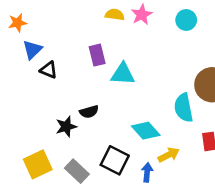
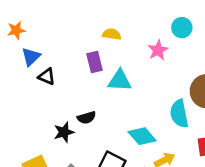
yellow semicircle: (115, 15) -> (112, 34), moved
pink star: (142, 15) -> (158, 50), moved

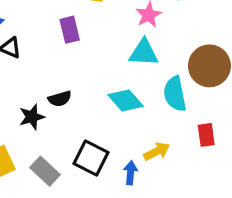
cyan triangle: (120, 81) -> (144, 53), moved
cyan diamond: (142, 136) -> (126, 100), moved

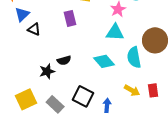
red rectangle: (206, 135) -> (153, 90), moved
yellow arrow: (157, 151) -> (132, 90), moved, turned 56

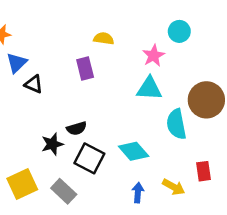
cyan diamond: (104, 61) -> (134, 151), moved
yellow arrow: (132, 90) -> (174, 187), moved
black square: (83, 96) -> (89, 158), moved

